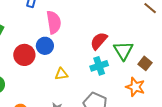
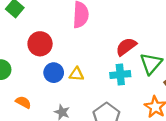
blue circle: (45, 46) -> (54, 73), moved

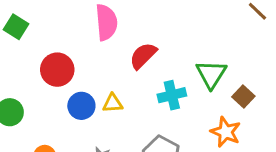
red semicircle: (126, 47) -> (143, 56), moved

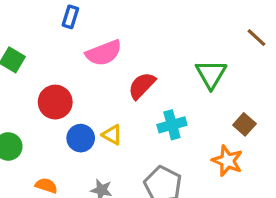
pink semicircle: (106, 22) -> (104, 53), turned 75
green triangle: (211, 74) -> (211, 74), moved
yellow triangle: (113, 103) -> (112, 135), turned 35

